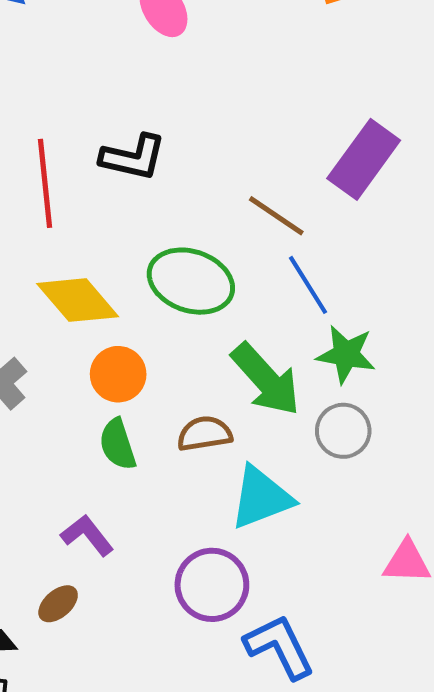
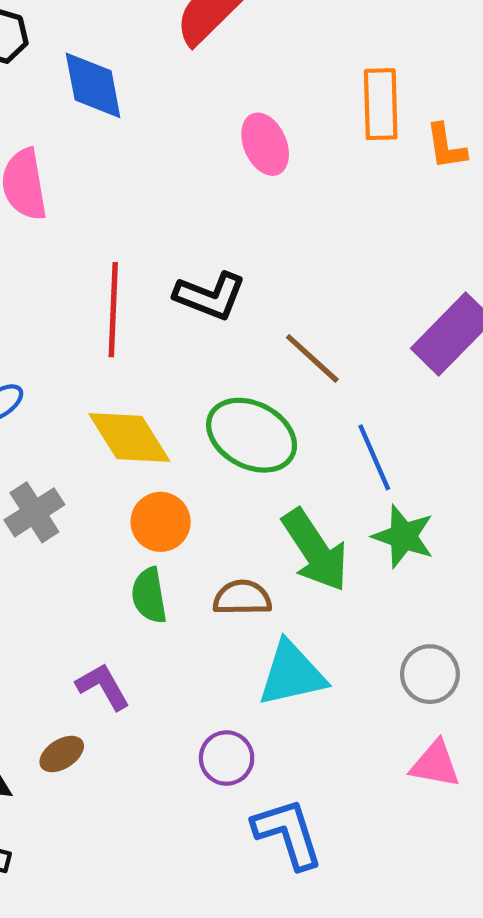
brown line: (276, 216) -> (312, 358), moved
gray circle: (343, 431) -> (430, 674), moved
purple circle: (212, 585) -> (227, 758), size x0.7

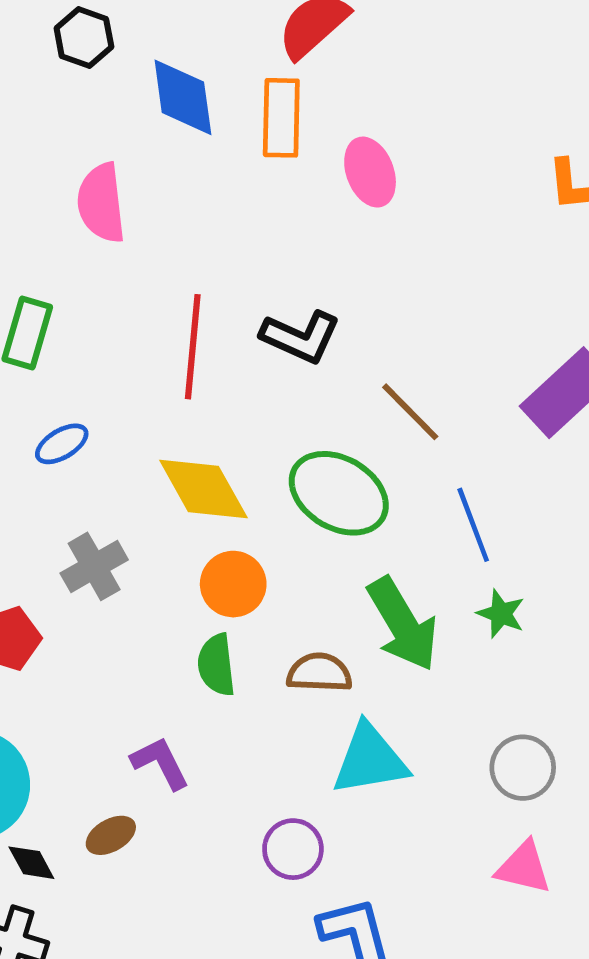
orange rectangle: (381, 104) -> (281, 118), moved
green star: (403, 536) -> (501, 614), size x0.7

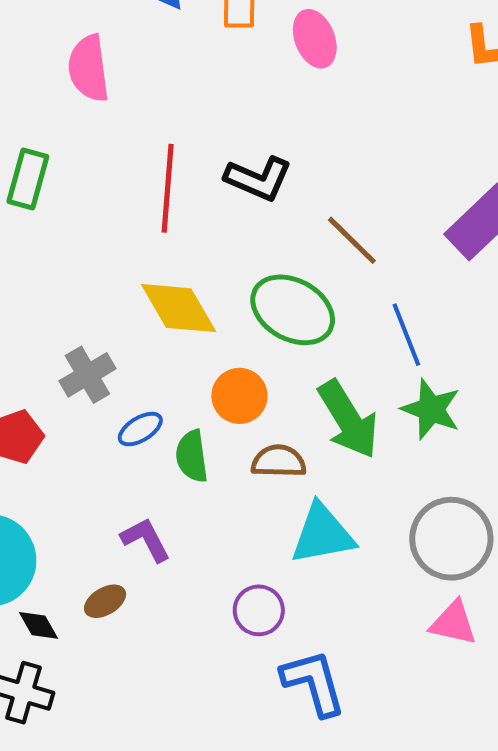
blue ellipse: (62, 444) -> (140, 429), moved
orange circle: (233, 584) -> (239, 396), moved
green star: (501, 614) -> (431, 409), size x1.5
gray circle: (523, 768) -> (451, 539), size x1.5

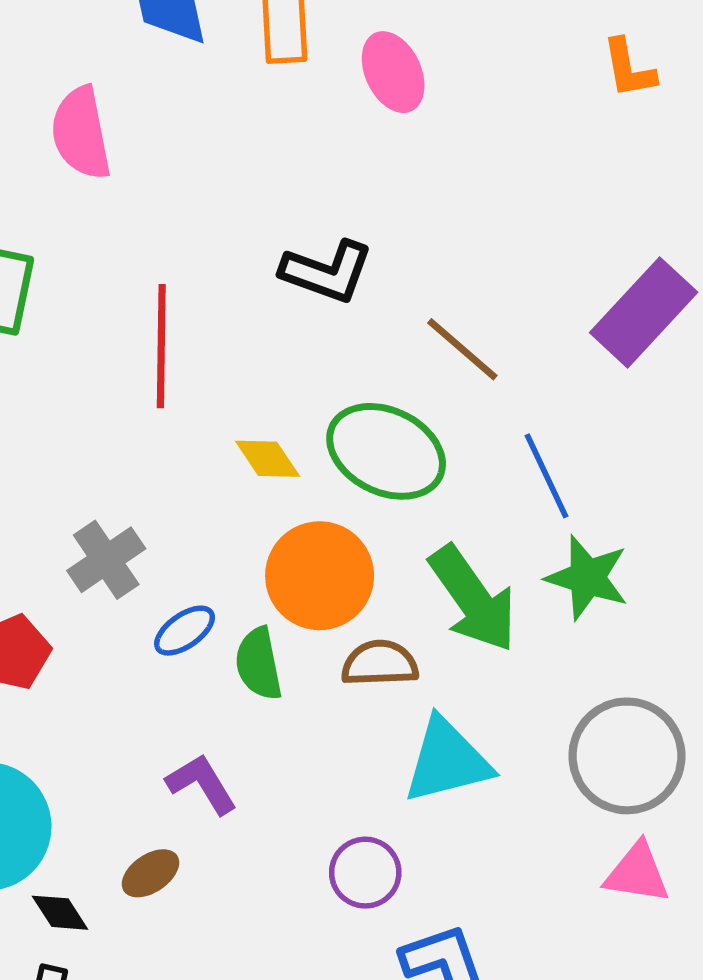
red line: (168, 188) -> (161, 346), moved
yellow diamond: (179, 308) -> (268, 459), moved, size x0.6
orange circle: (239, 396) -> (320, 576), size x1.4

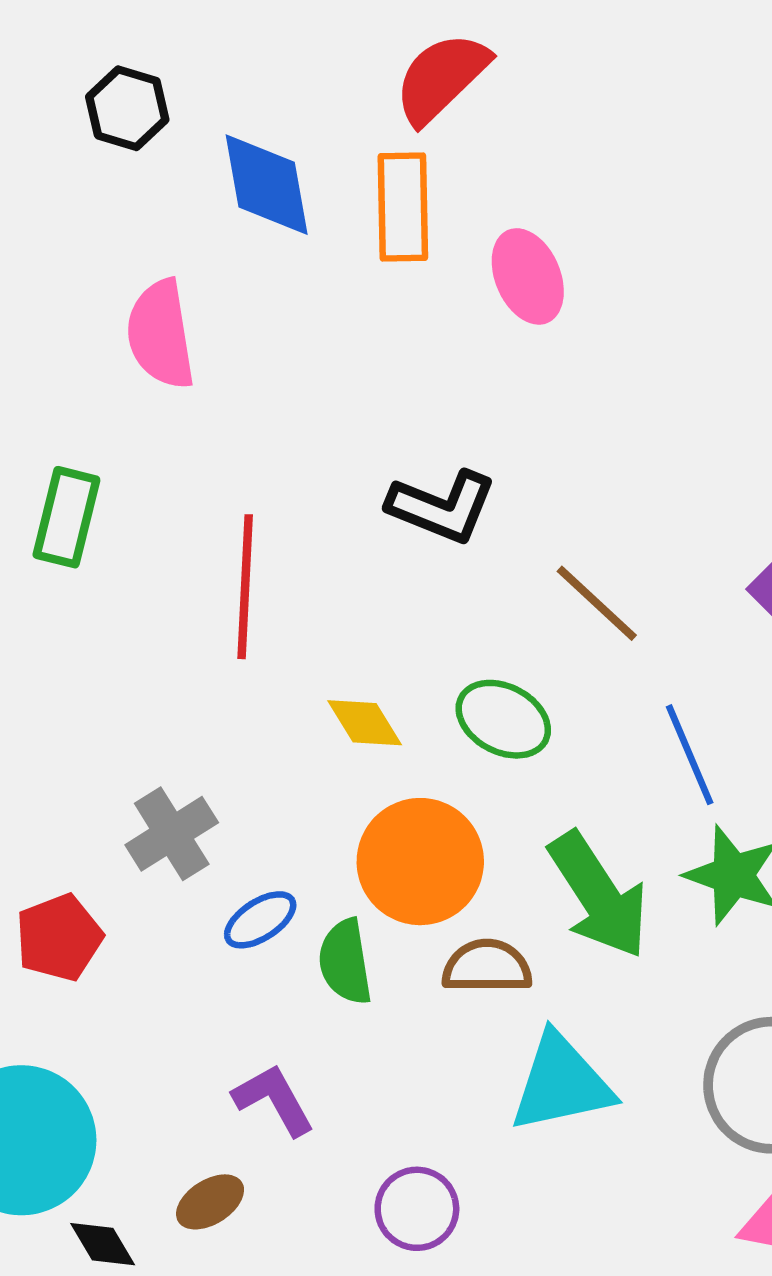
green ellipse: (386, 451) -> (503, 719), size x0.7
purple circle: (365, 873) -> (417, 1209), moved

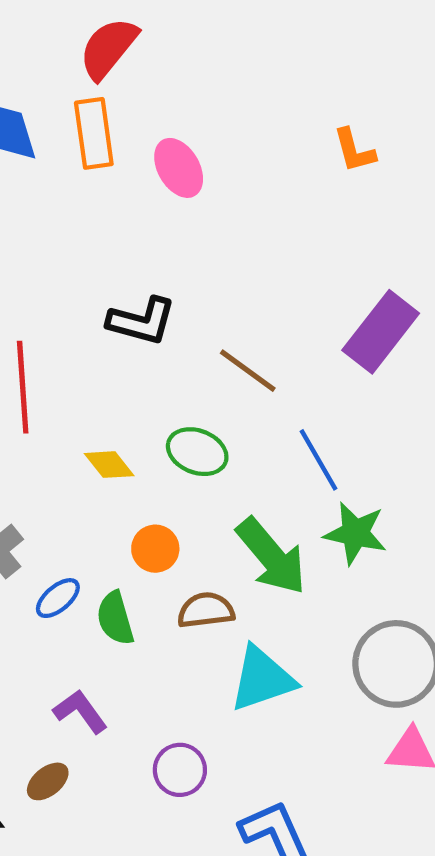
orange circle: (420, 862) -> (155, 549), size x0.6

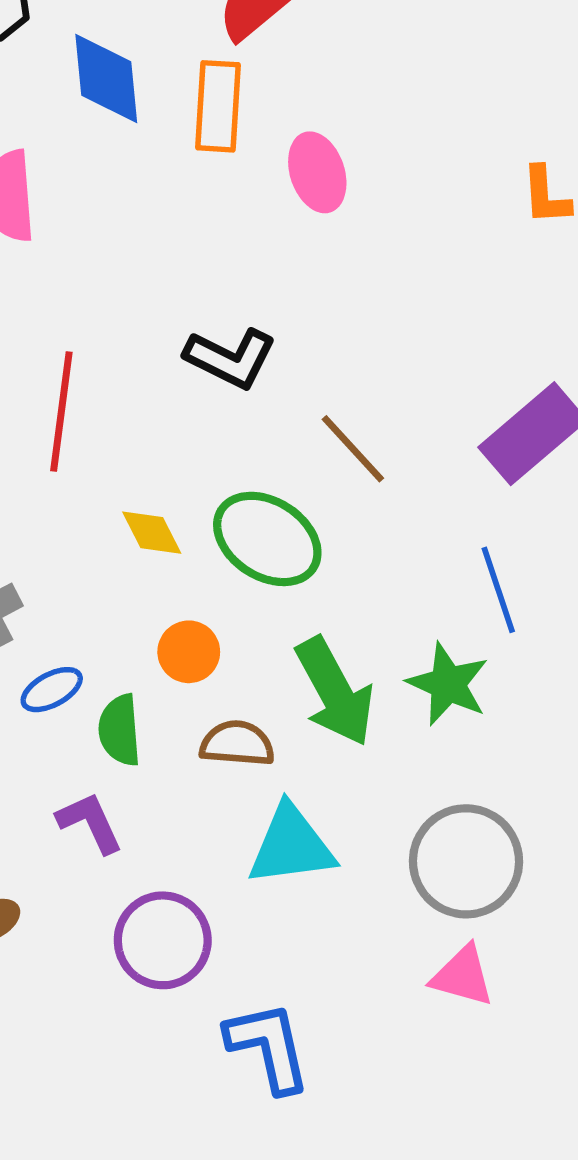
green ellipse: (197, 452) -> (267, 539), size x1.4
blue line: (318, 460) -> (498, 590), moved
purple L-shape: (80, 711) -> (90, 823), moved
purple circle: (180, 770) -> (163, 940), size x1.4

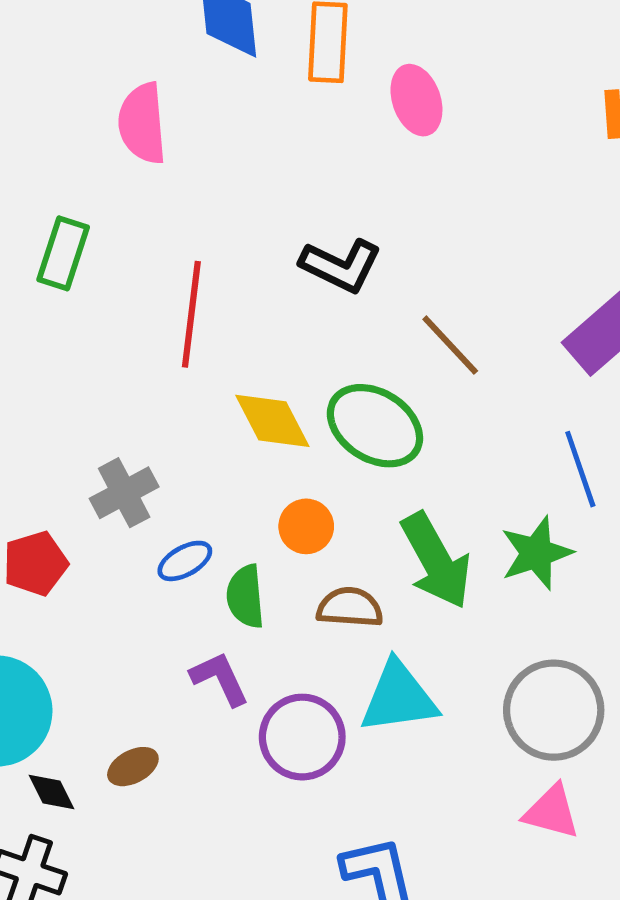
yellow diamond: (152, 533) -> (272, 421), size x1.4
green star: (448, 684) -> (536, 553), turned 30
purple circle: (163, 940) -> (302, 737), moved

